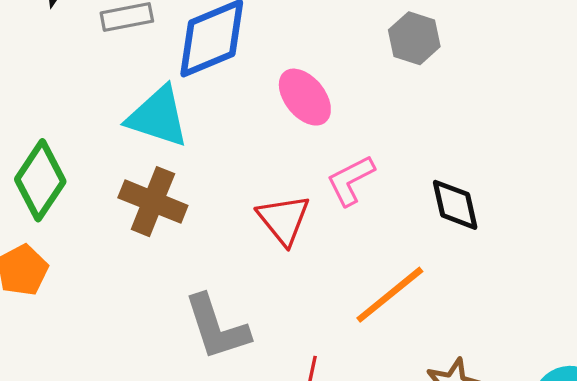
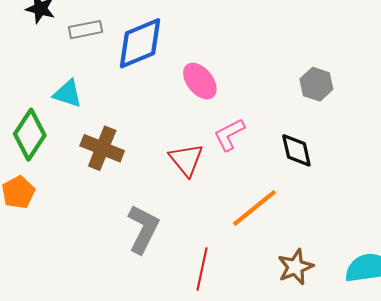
gray hexagon: (414, 38) -> (316, 84), moved
cyan triangle: (158, 117) -> (68, 94), moved, size x0.7
gray L-shape: (217, 327) -> (143, 229), turned -135

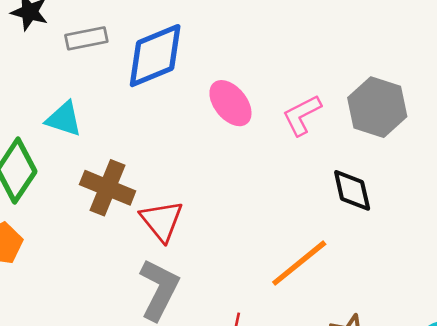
gray hexagon: (316, 84) -> (377, 107), size x1.4
pink L-shape: (229, 135) -> (302, 115), moved
red triangle: (186, 160) -> (162, 221), moved

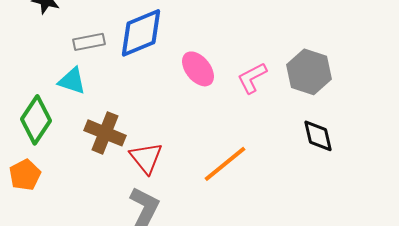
gray rectangle: (86, 38) -> (89, 42), moved
black diamond: (352, 190) -> (318, 136), moved
orange line: (299, 263) -> (225, 164), moved

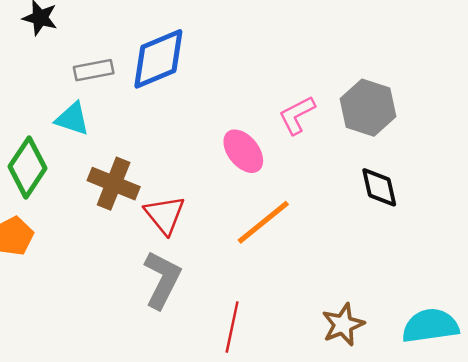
pink ellipse: (198, 69) -> (243, 151), moved

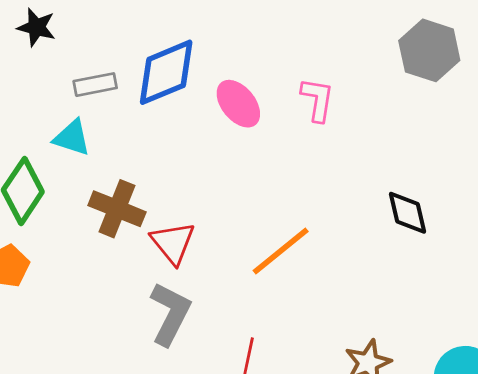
gray hexagon: (368, 108) -> (429, 50), moved
pink L-shape: (297, 115) -> (317, 100), moved, turned 126
pink ellipse: (243, 151) -> (238, 104), moved

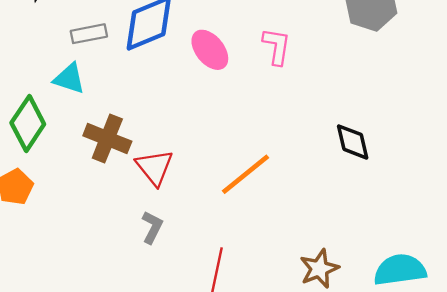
gray L-shape: (170, 314) -> (152, 227), size x0.6

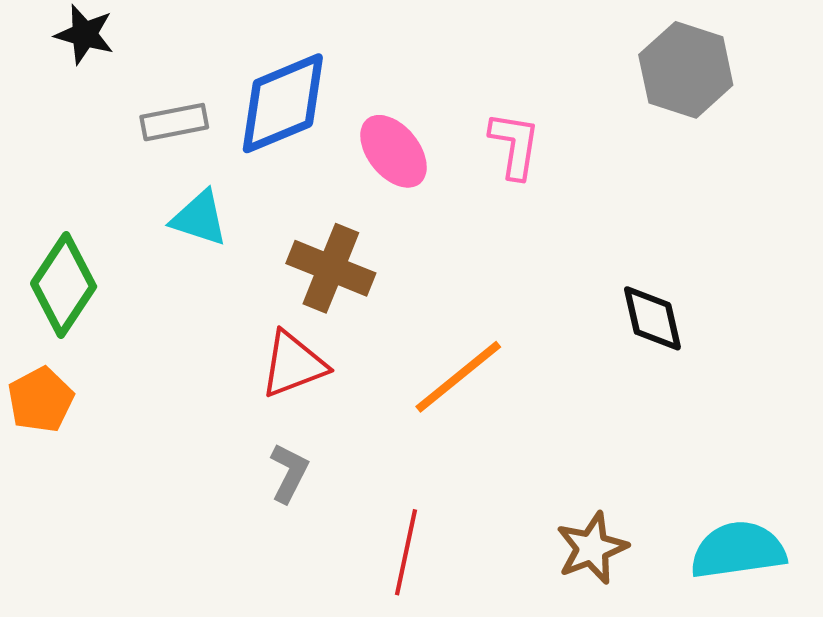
cyan triangle: (69, 79) -> (199, 218), moved
brown cross: (107, 139) -> (331, 268), moved
red triangle: (155, 167) -> (293, 364), turned 48

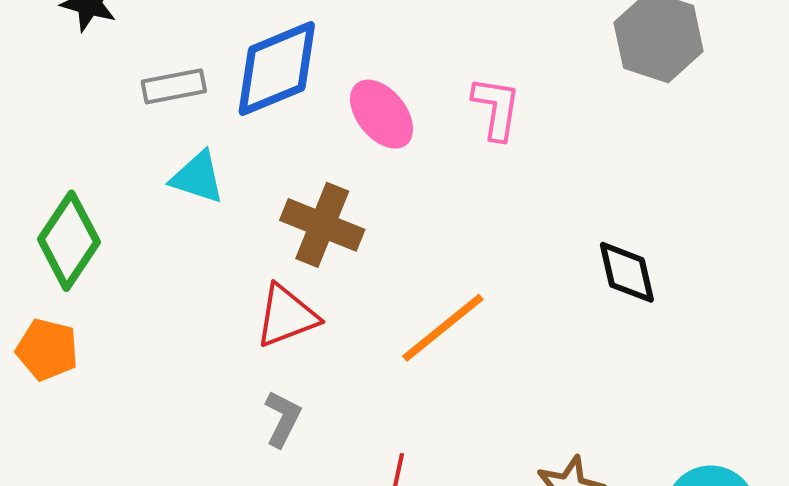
orange pentagon: (41, 400) -> (47, 350), turned -30

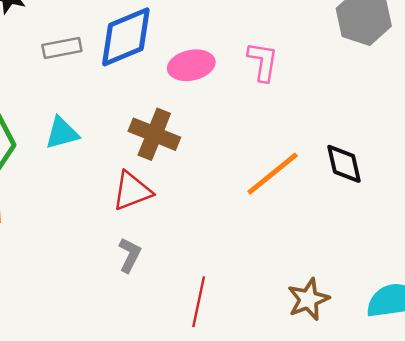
pink ellipse: (382, 114) -> (191, 65), turned -63
cyan triangle: (198, 177) -> (62, 133), moved, turned -33
orange line: (443, 328) -> (273, 174), moved

